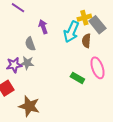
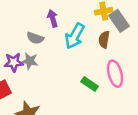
cyan arrow: (71, 32) -> (75, 36), moved
gray semicircle: (30, 44) -> (35, 38), turned -56

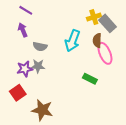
purple arrow: (53, 18) -> (23, 30), moved
pink ellipse: (115, 74) -> (105, 53), moved

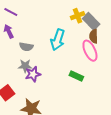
brown semicircle: (97, 40) -> (94, 36), moved
purple star: (25, 69) -> (33, 74), moved

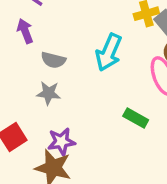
purple star: (33, 74) -> (61, 142), moved

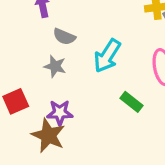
cyan arrow: (109, 52) -> (107, 56), moved

